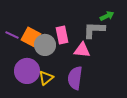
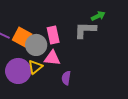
pink triangle: (82, 50) -> (52, 58), moved
yellow triangle: (46, 78) -> (35, 67), moved
purple semicircle: (75, 78) -> (66, 78), size x0.6

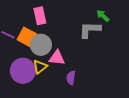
green arrow: (98, 16) -> (103, 16), turned -112
pink rectangle: (53, 35) -> (40, 16), moved

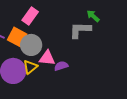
pink rectangle: (40, 16) -> (30, 16), turned 48
purple semicircle: (71, 78) -> (61, 66), moved, turned 64

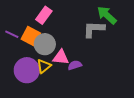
green arrow: (93, 16) -> (107, 15), size x1.5

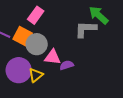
yellow triangle: (44, 66) -> (36, 75), moved

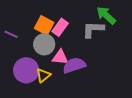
pink rectangle: (36, 15) -> (60, 27), moved
orange square: (23, 36) -> (44, 25), moved
purple semicircle: (67, 65) -> (74, 65), size x1.6

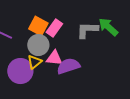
green arrow: (106, 15) -> (108, 27), moved
yellow triangle: (43, 75) -> (34, 62), moved

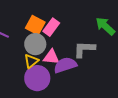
gray L-shape: (87, 30) -> (84, 49), moved
purple circle: (20, 71) -> (37, 78), moved

